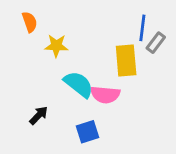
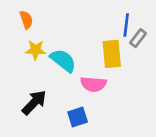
yellow star: (56, 46) -> (35, 50), moved
cyan semicircle: (79, 84) -> (63, 60), moved
black arrow: (39, 115) -> (34, 103), size x1.5

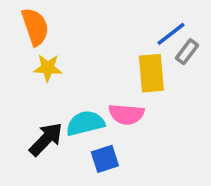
orange semicircle: (26, 20) -> (35, 27), size x1.5
blue line: (126, 25) -> (171, 34), turned 45
cyan semicircle: (63, 60) -> (85, 123), moved, turned -52

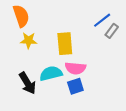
yellow rectangle: (151, 73) -> (65, 44), moved
black arrow: (46, 139) -> (27, 83), turned 105
blue square: (105, 159) -> (75, 86), moved

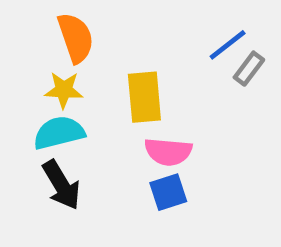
orange semicircle: (21, 16) -> (76, 38), moved
cyan semicircle: (51, 73) -> (59, 133), moved

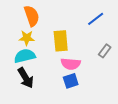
gray rectangle: (249, 69) -> (105, 51), moved

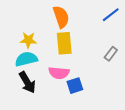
orange semicircle: (32, 16) -> (61, 17), moved
blue line: (96, 19) -> (111, 15), moved
pink semicircle: (71, 64) -> (59, 73), moved

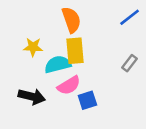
cyan semicircle: (26, 59) -> (58, 64), moved
pink semicircle: (59, 73) -> (69, 85), turned -36
black arrow: (27, 82) -> (32, 97), turned -45

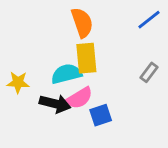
yellow star: (33, 47) -> (18, 82), moved
black arrow: (32, 97) -> (55, 104), moved

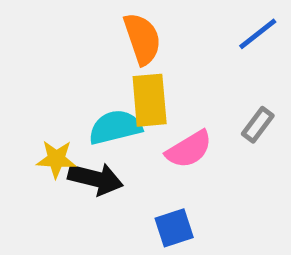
yellow star: (18, 82) -> (56, 159), moved
pink semicircle: (79, 98) -> (189, 149), moved
blue square: (101, 115) -> (174, 228), moved

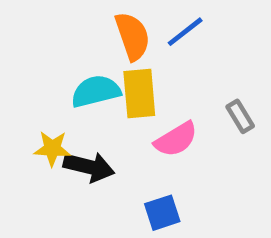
blue line: (258, 34) -> (185, 32), moved
gray rectangle: (258, 125) -> (240, 116), turned -68
cyan semicircle: (115, 127) -> (96, 91), moved

